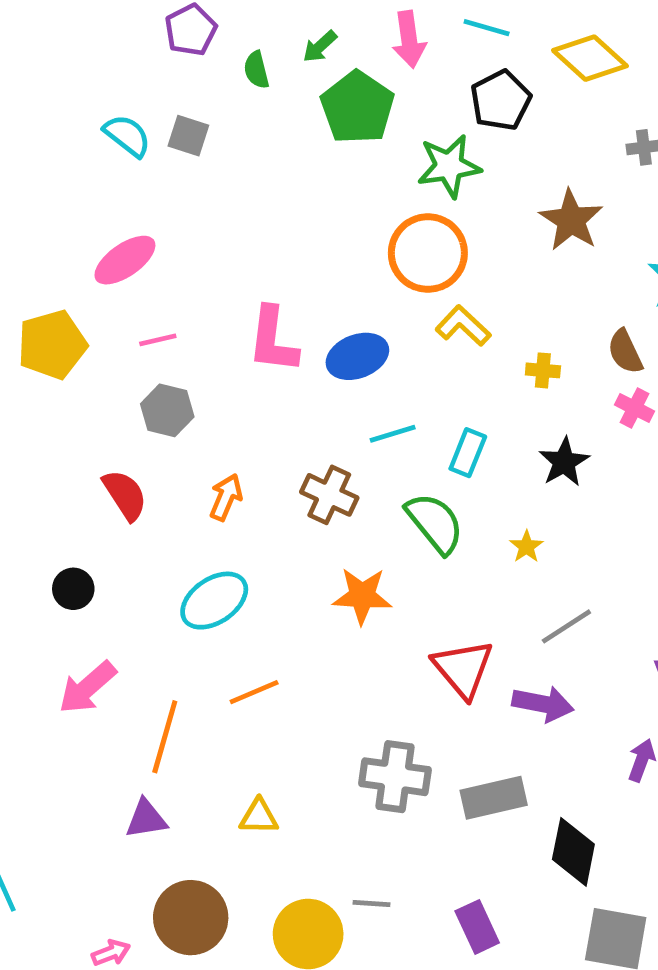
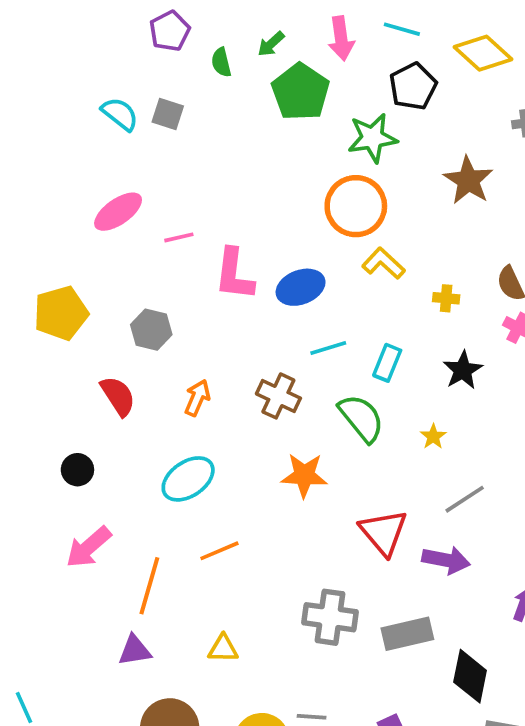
pink line: (158, 340) -> (179, 237), moved
yellow pentagon: (52, 345) -> (61, 313), moved

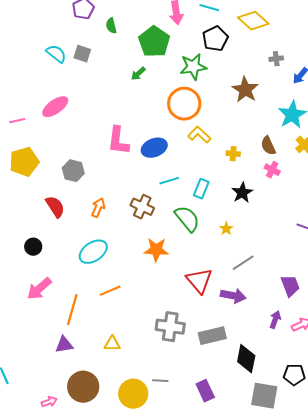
green arrow: (271, 44) -> (138, 74), moved
pink line: (179, 237) -> (17, 121), moved

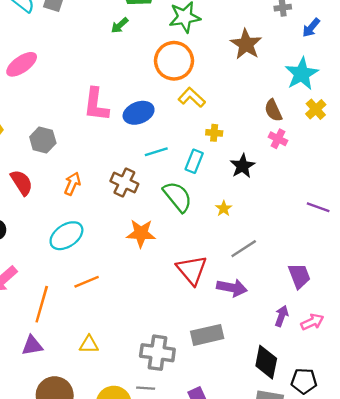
yellow cross: (233, 154) -> (214, 133), moved
gray cross: (170, 327) -> (157, 353), moved
black diamond: (246, 359) -> (266, 362), moved

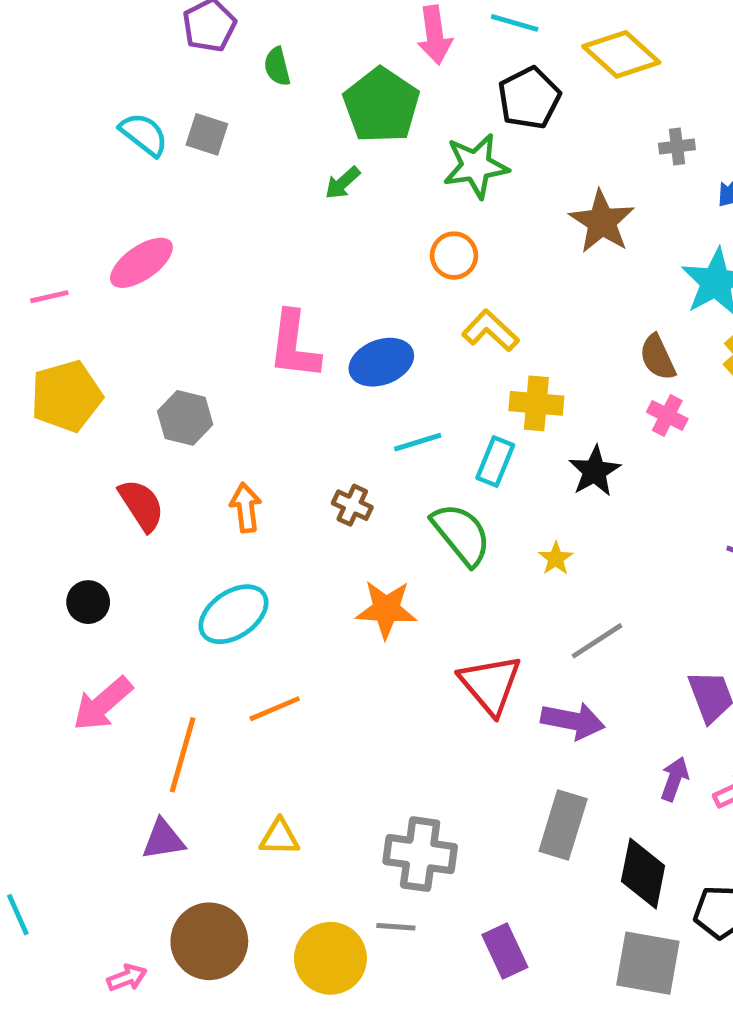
orange circle: (174, 61) -> (454, 256), size x0.6
yellow cross: (214, 133) -> (536, 403), size x1.5
brown cross: (124, 182) -> (352, 505), size x0.7
orange arrow: (72, 184) -> (246, 508), turned -30
gray rectangle: (207, 335) -> (563, 825), moved, turned -60

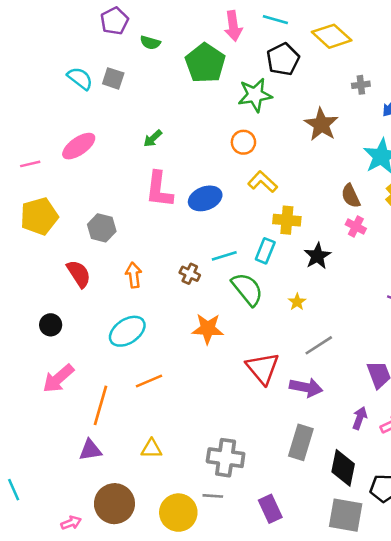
green semicircle: (277, 67) -> (150, 43), turned -60
green arrow: (343, 183) -> (153, 138), moved
cyan line: (418, 442) -> (224, 256), moved

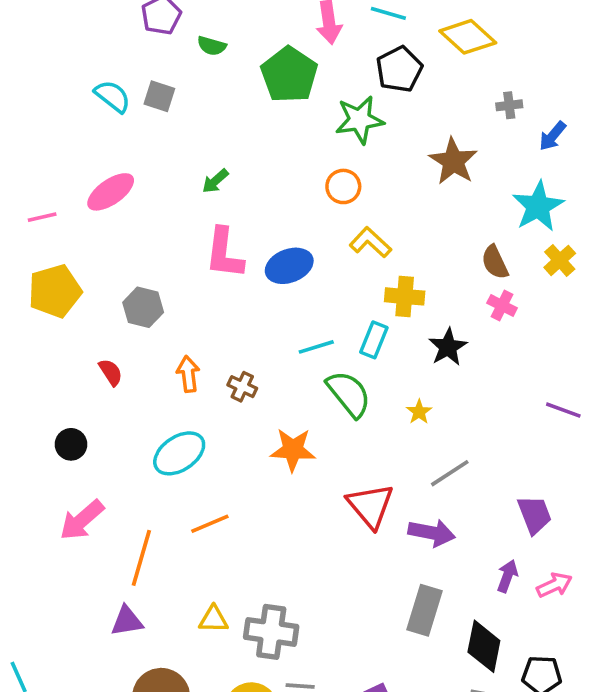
red semicircle: (79, 274) -> (111, 372), size x0.7
brown cross: (190, 274) -> (242, 387), moved
gray cross: (226, 458) -> (271, 632), moved

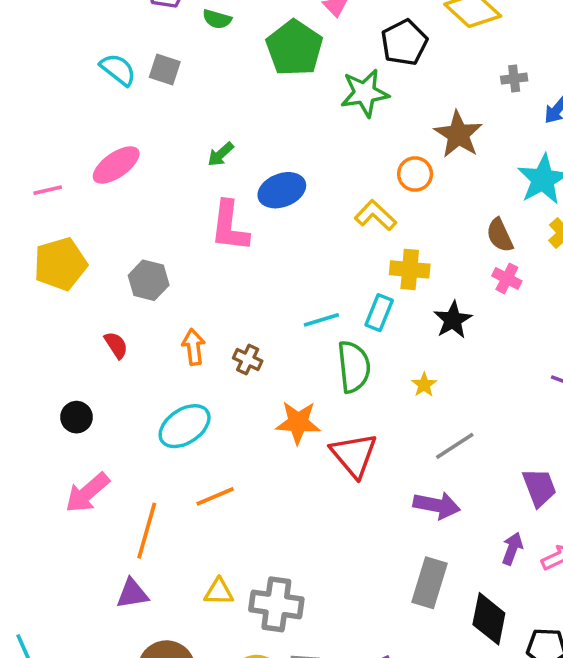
orange circle: (343, 186) -> (415, 174), moved
blue ellipse: (289, 266) -> (282, 190), moved
green semicircle: (349, 394) -> (354, 367), turned 33
red triangle: (370, 506) -> (354, 455), moved

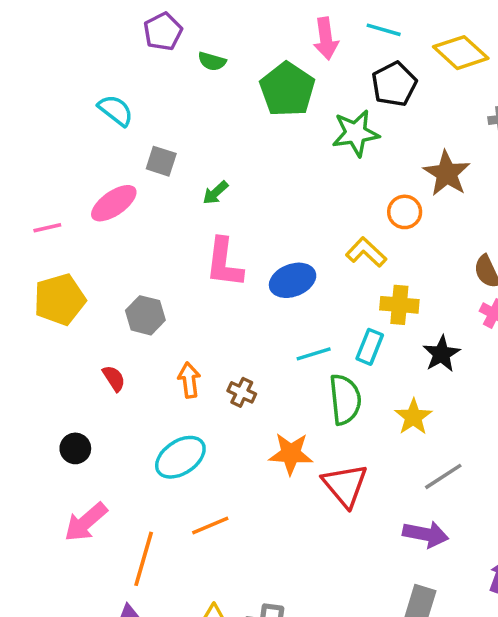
gray square: (165, 70) -> (161, 161), moved
blue ellipse: (282, 190) -> (293, 280), moved
yellow star: (424, 385) -> (413, 417), size x1.5

